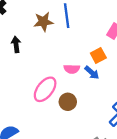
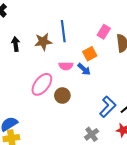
blue line: (67, 16) -> (63, 31), moved
brown star: (43, 22) -> (43, 42), moved

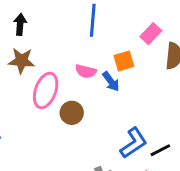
brown star: (43, 42) -> (21, 61), moved
pink ellipse: (42, 84) -> (46, 90), turned -30

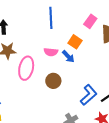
orange square: (124, 61) -> (75, 42), turned -32
brown circle: (72, 113) -> (53, 81), moved

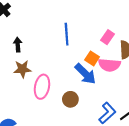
pink semicircle: (51, 52) -> (109, 65), moved, size x1.5
blue arrow: (68, 56) -> (85, 74), size x1.6

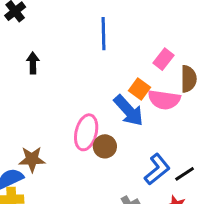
blue line: (67, 34) -> (104, 34), moved
brown star: (22, 69) -> (32, 159), moved
pink ellipse: (42, 87) -> (86, 132), moved

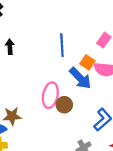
blue line: (104, 34) -> (62, 45), moved

